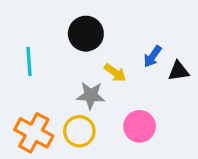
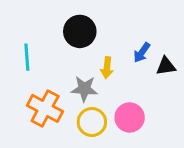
yellow arrow: (115, 73) -> (107, 68), turned 60
yellow circle: (79, 131) -> (92, 122), moved
orange cross: (34, 133) -> (45, 108), moved

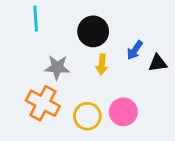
black circle: (80, 31) -> (93, 31), moved
cyan line: (27, 57) -> (36, 18), moved
gray star: (84, 89) -> (57, 67), moved

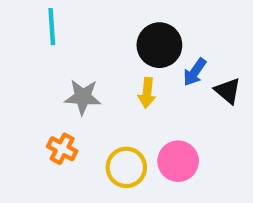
black circle: (93, 31) -> (159, 45), moved
black triangle: (158, 63) -> (228, 91), turned 48
orange cross: (43, 103) -> (62, 149), size x0.6

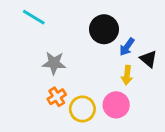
cyan line: (52, 27) -> (34, 17), turned -55
yellow arrow: (147, 93) -> (127, 75), moved
orange cross: (62, 149) -> (57, 97), moved, turned 30

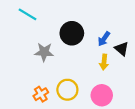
black circle: (104, 29) -> (72, 33), moved
orange cross: (57, 97) -> (41, 94), moved
pink circle: (116, 105) -> (102, 95), moved

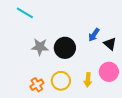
black circle: (72, 33) -> (65, 48), moved
yellow arrow: (104, 62) -> (88, 80), moved
pink circle: (102, 95) -> (109, 72), moved

